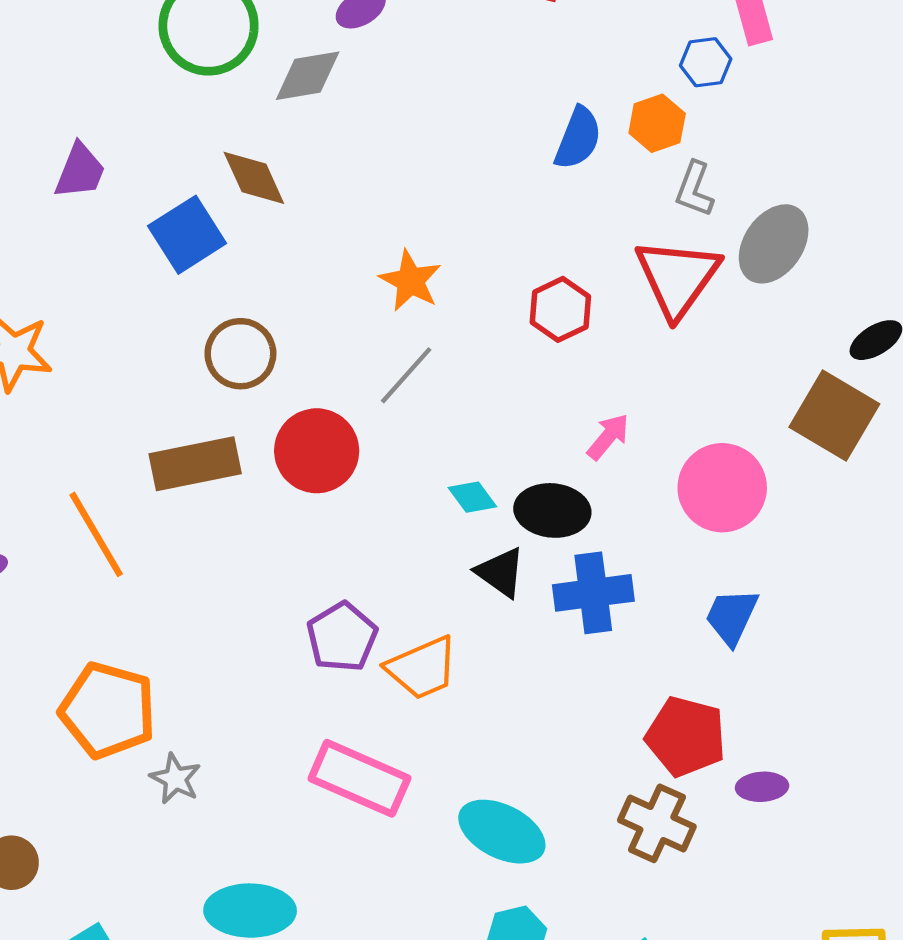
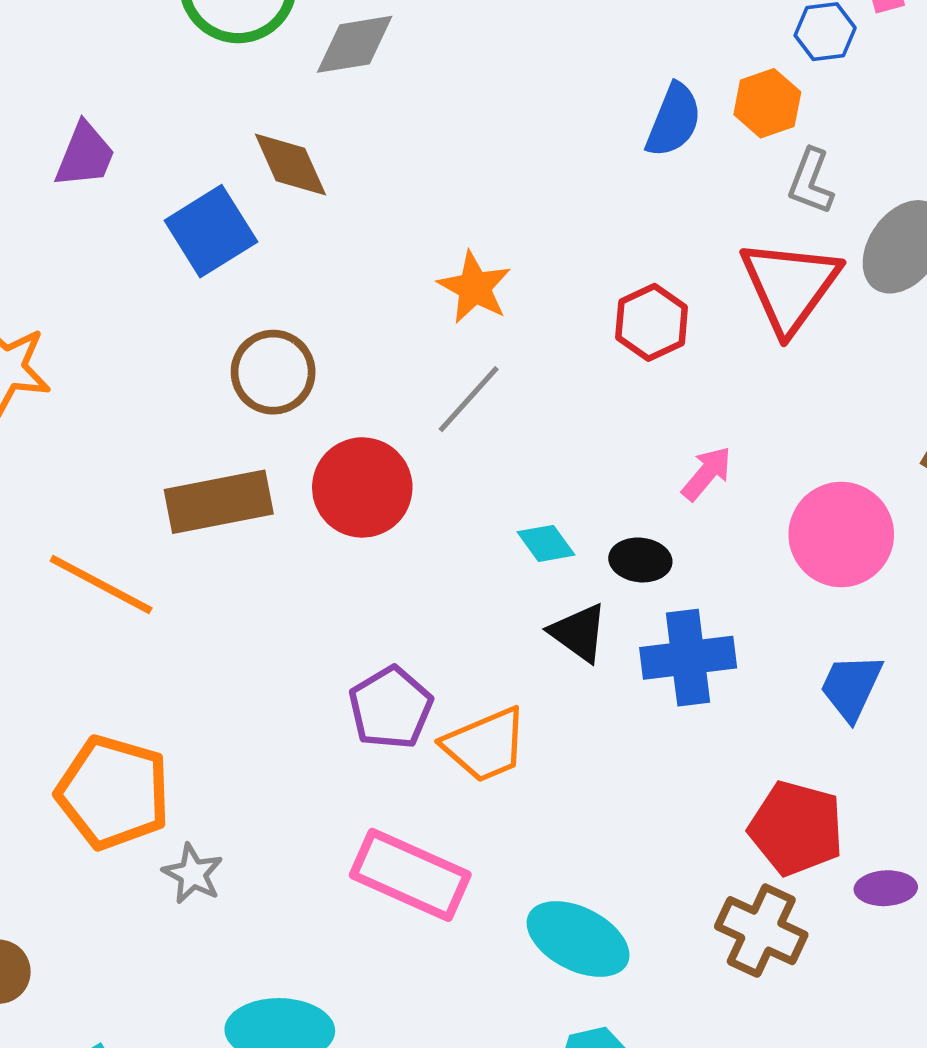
black ellipse: (552, 510) -> (640, 560), size x0.7
orange line: (96, 534) -> (101, 584), turned -32

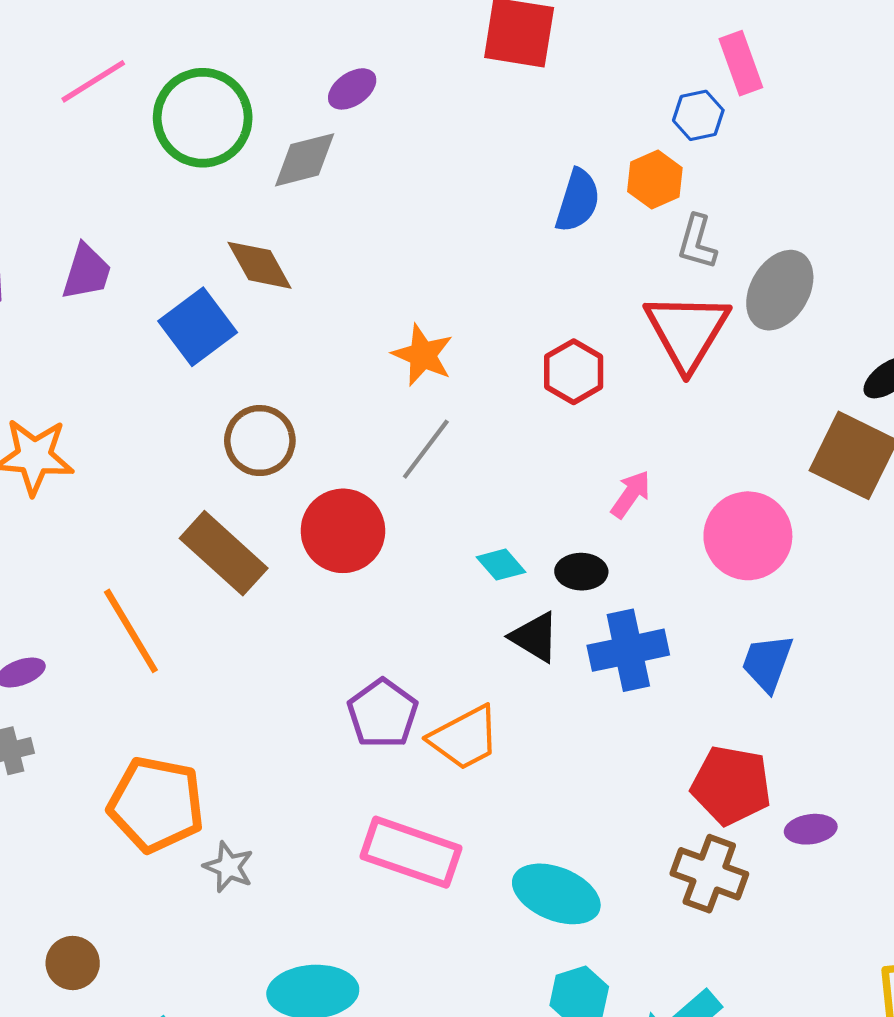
brown rectangle: (219, 502) -> (224, 553), turned 58
orange line: (101, 584) -> (131, 631), turned 36

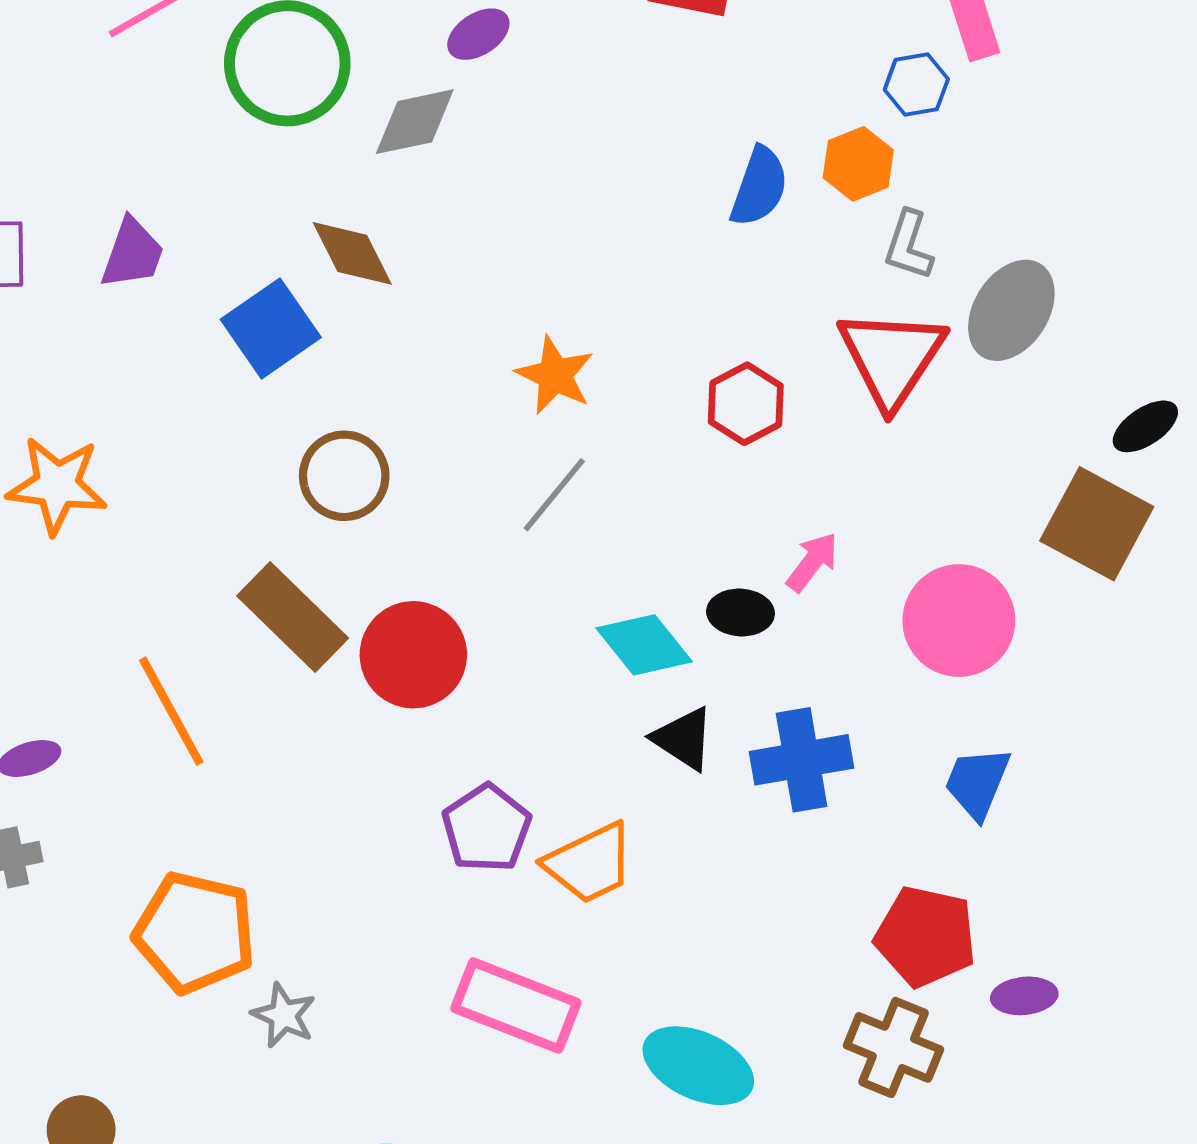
red circle: (343, 531) -> (413, 655), moved
cyan diamond: (501, 565) -> (644, 645), size x1.5
black ellipse: (581, 572) -> (741, 613), moved

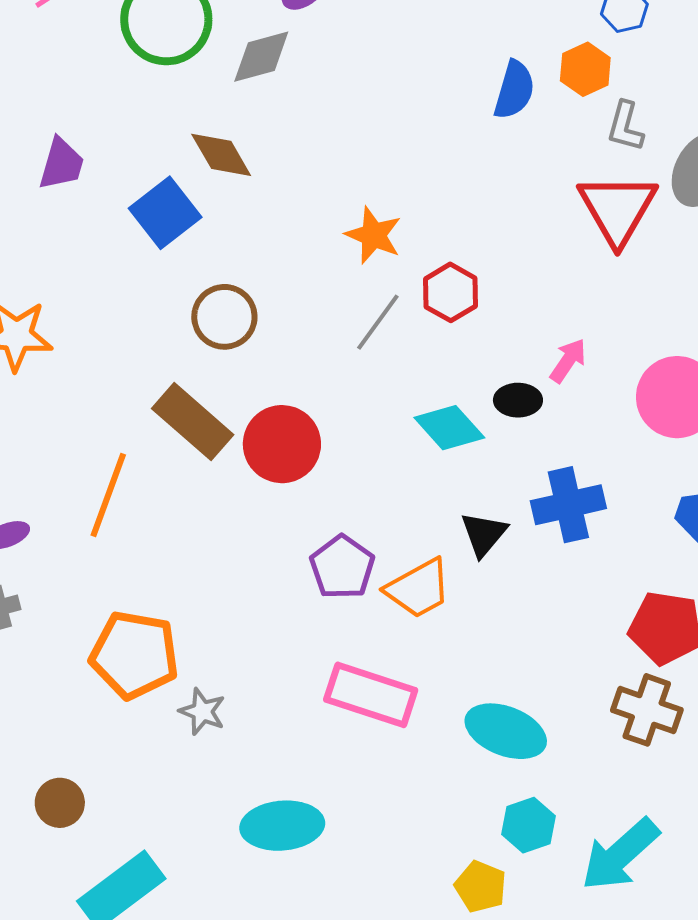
red hexagon: (746, 404) -> (450, 292), moved
orange line: (171, 711) -> (108, 495), turned 52
black triangle: (684, 739) -> (484, 534), moved, turned 40

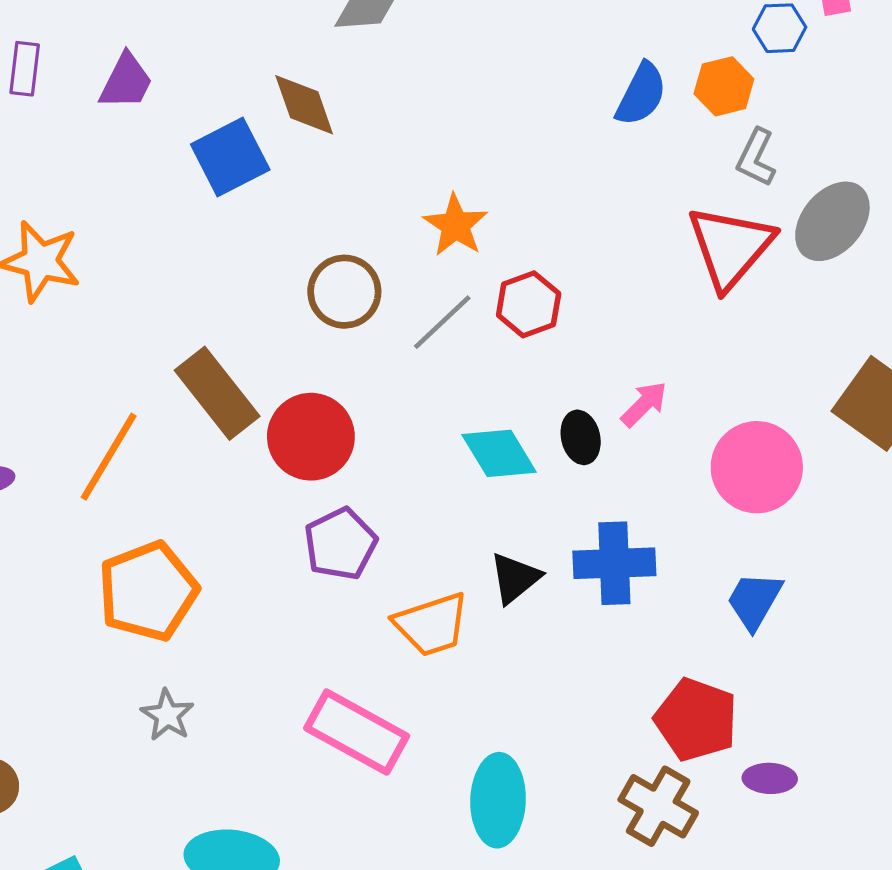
brown circle: (224, 317) -> (344, 292), moved
black ellipse: (518, 400) -> (581, 437), turned 66
purple pentagon: (342, 567) -> (340, 544), moved
orange pentagon: (134, 655) -> (148, 591), moved, turned 30
cyan ellipse: (506, 731) -> (498, 800), turned 60

